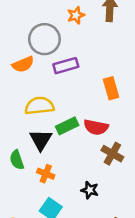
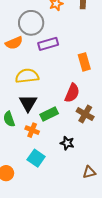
green rectangle: (67, 126) -> (49, 114), moved
red semicircle: (96, 127) -> (72, 93), turned -78

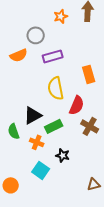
gray circle: (31, 23) -> (36, 35), size x0.7
yellow semicircle: (27, 76) -> (56, 88), moved, turned -95
black triangle: (28, 103) -> (33, 115), turned 30
black star: (67, 143) -> (63, 155), moved

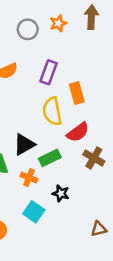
gray circle: (36, 35) -> (28, 29), moved
purple rectangle: (53, 56) -> (49, 72), turned -54
orange rectangle: (89, 74) -> (77, 93), moved
red semicircle: (77, 105) -> (78, 132), turned 30

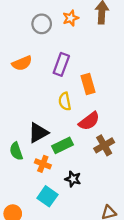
yellow semicircle: (52, 111) -> (65, 101), size x0.7
brown cross: (94, 158) -> (104, 145), turned 30

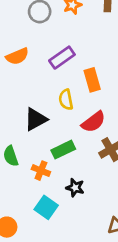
purple rectangle: (61, 64) -> (62, 58), turned 35
black triangle: (38, 133) -> (36, 119), moved

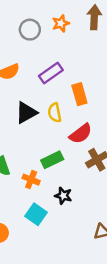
black triangle: (36, 119) -> (26, 113), moved

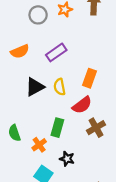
orange rectangle: (79, 94) -> (90, 78), moved, turned 36
green rectangle: (52, 160) -> (57, 128), turned -48
orange cross: (31, 180) -> (39, 145), turned 32

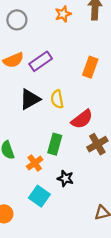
gray circle: (38, 15) -> (17, 20), moved
purple rectangle: (56, 52) -> (41, 61), moved
orange rectangle: (90, 78) -> (90, 67), moved

